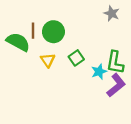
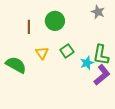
green circle: (53, 32) -> (55, 21), moved
green semicircle: (18, 42) -> (16, 65), moved

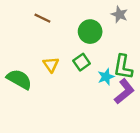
green circle: (55, 21) -> (90, 32), moved
brown line: (29, 27) -> (42, 18), moved, turned -64

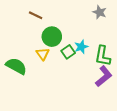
green circle: (90, 32) -> (52, 37), moved
cyan star: (106, 77) -> (81, 47), moved

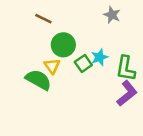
gray star: (100, 12) -> (112, 15), moved
green semicircle: (16, 66) -> (38, 80), moved

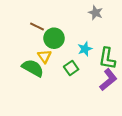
brown line: (43, 19) -> (37, 27), moved
green square: (83, 64) -> (71, 68), moved

